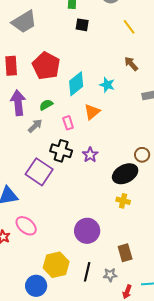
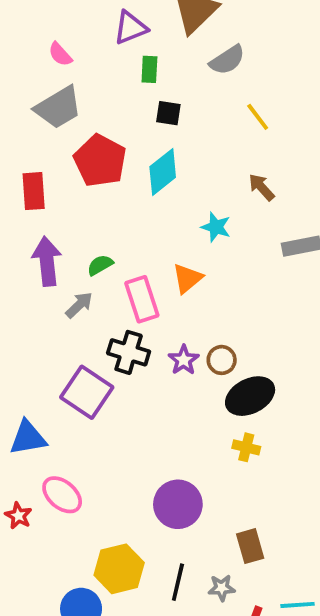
red pentagon: (46, 66) -> (100, 161), moved
cyan diamond: (76, 84) -> (163, 172), moved
pink rectangle: (68, 123) -> (142, 299), size x1.6
brown circle: (142, 155) -> (222, 360), moved

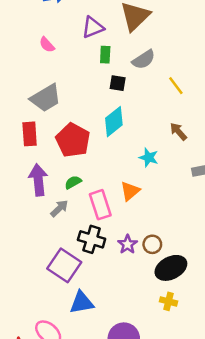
gray semicircle: (227, 60) -> (144, 60), moved
gray trapezoid: (58, 107) -> (46, 98), moved
red pentagon: (100, 161) -> (73, 140), moved
blue triangle: (28, 438) -> (82, 303), moved

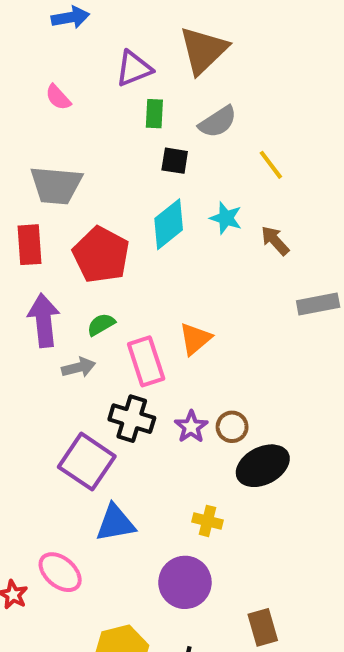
gray trapezoid: (46, 98) -> (56, 185), turned 36
cyan star: (149, 158) -> (226, 218), moved
gray arrow: (59, 208) -> (79, 367), turned 30
yellow cross: (168, 301) -> (207, 521), moved

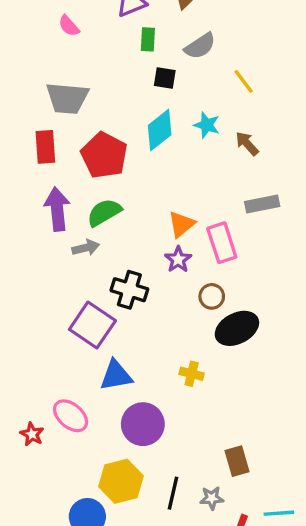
gray rectangle: (318, 304) -> (262, 204), moved
green semicircle: (101, 324) -> (104, 212), size x1.5
pink rectangle: (146, 361) -> (222, 243), moved
purple star: (191, 427) -> (178, 259), moved
purple circle: (185, 582) -> (143, 424), moved

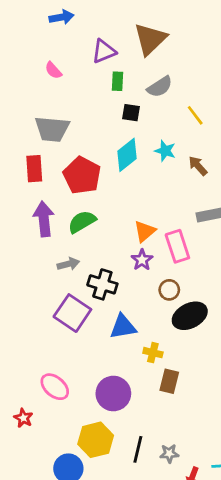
gray arrow: (86, 248) -> (68, 264), moved
blue triangle: (116, 375) -> (123, 327), moved
red star: (32, 434) -> (23, 418), moved
brown rectangle: (237, 461) -> (169, 381), moved, turned 30

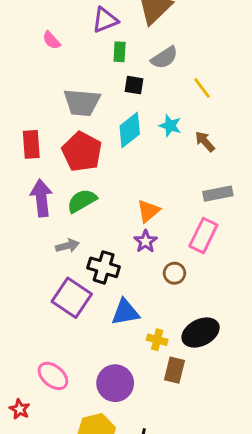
gray trapezoid: (52, 129) -> (82, 102), moved
pink rectangle: (177, 246) -> (203, 236), moved, turned 44
black ellipse: (190, 316) -> (201, 333), moved

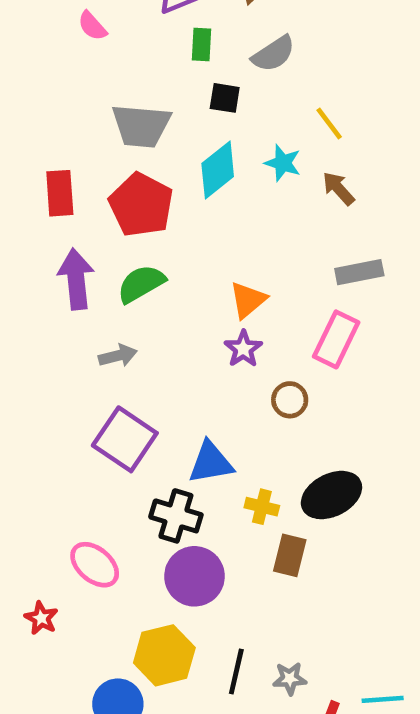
yellow line: (202, 88) -> (329, 123), moved
black cross: (104, 267) -> (176, 516), moved

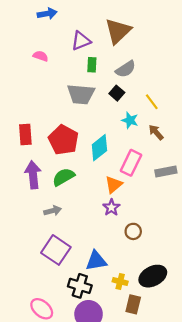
pink semicircle: (92, 26) -> (41, 56), turned 152
black square: (225, 98) -> (117, 93), moved, turned 32
gray trapezoid: (141, 126) -> (81, 94), moved
cyan diamond: (218, 170) -> (99, 148), moved
pink rectangle: (336, 339) -> (131, 163), moved

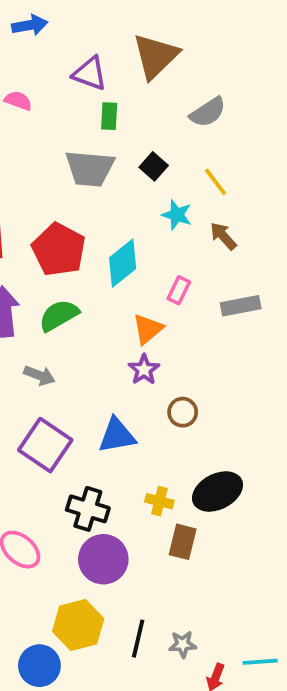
purple triangle: (81, 41) -> (90, 74), turned 42
gray semicircle: (126, 69) -> (208, 112), moved
pink rectangle: (131, 163) -> (179, 290), size x0.6
gray arrow: (53, 211) -> (39, 375), turned 35
blue triangle: (96, 261) -> (117, 435), moved

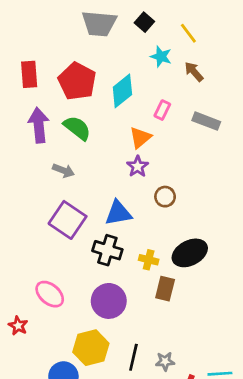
gray rectangle: (241, 306) -> (206, 121), turned 32
green semicircle: (59, 315) -> (77, 128), turned 68
black cross: (88, 509) -> (107, 250), moved

